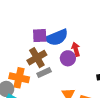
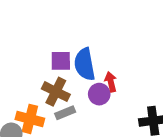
blue semicircle: (57, 37) -> (85, 64), turned 100
brown cross: (37, 58) -> (56, 92), turned -36

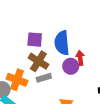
purple square: (61, 61) -> (35, 40), moved

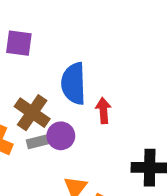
purple square: (35, 40) -> (19, 43), moved
purple circle: (71, 66) -> (61, 136), moved

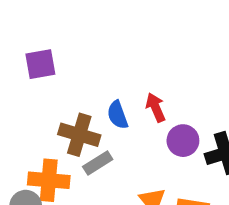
blue semicircle: (74, 84) -> (118, 115), moved, size x0.6
purple circle: (61, 136) -> (183, 141), moved

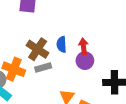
purple circle: (183, 141) -> (85, 61), moved

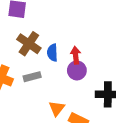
brown cross: (38, 49) -> (29, 44), moved

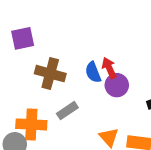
blue semicircle: (52, 53) -> (93, 72), moved

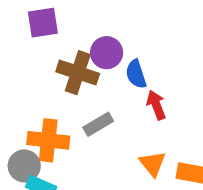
red arrow: (109, 68) -> (156, 105), moved
purple circle: (117, 85) -> (107, 53), moved

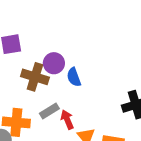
red arrow: (156, 105) -> (67, 120), moved

